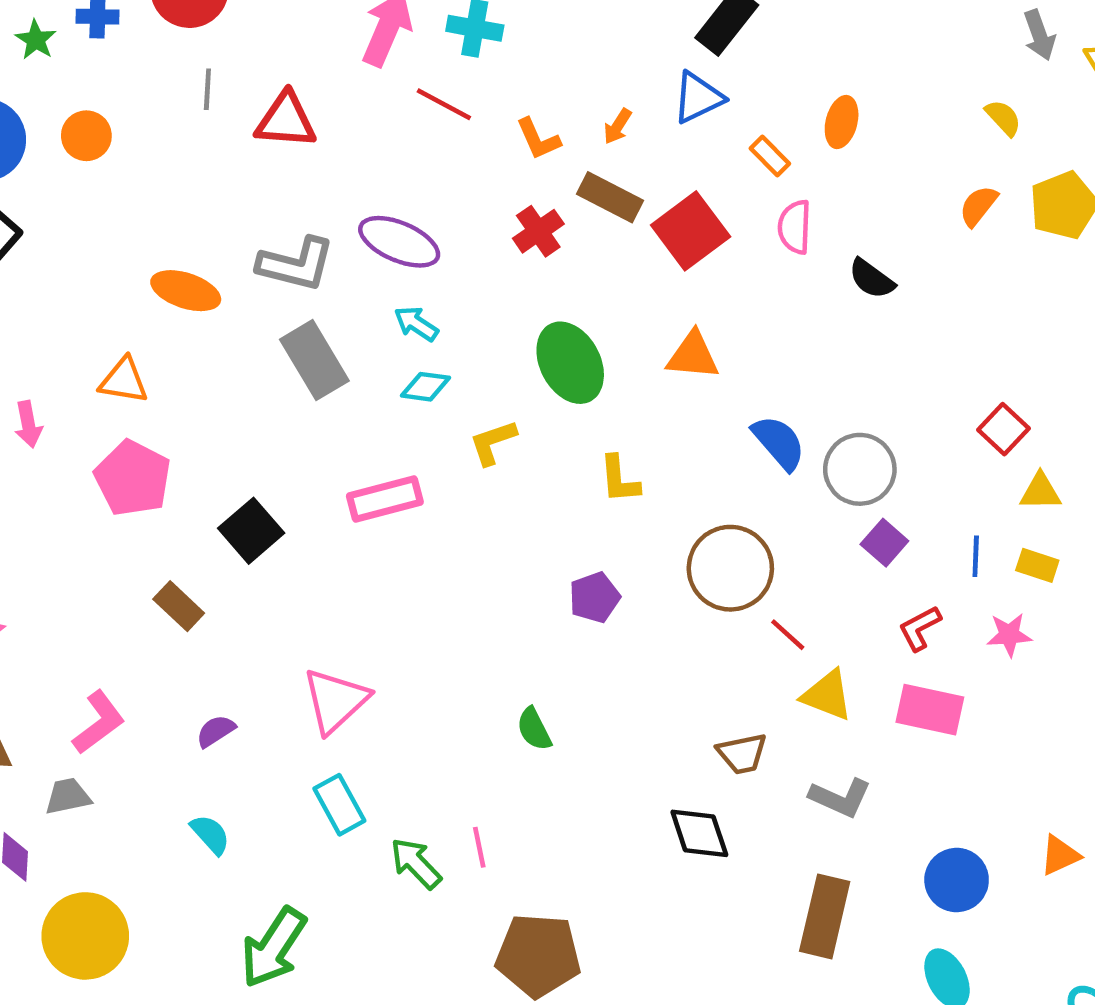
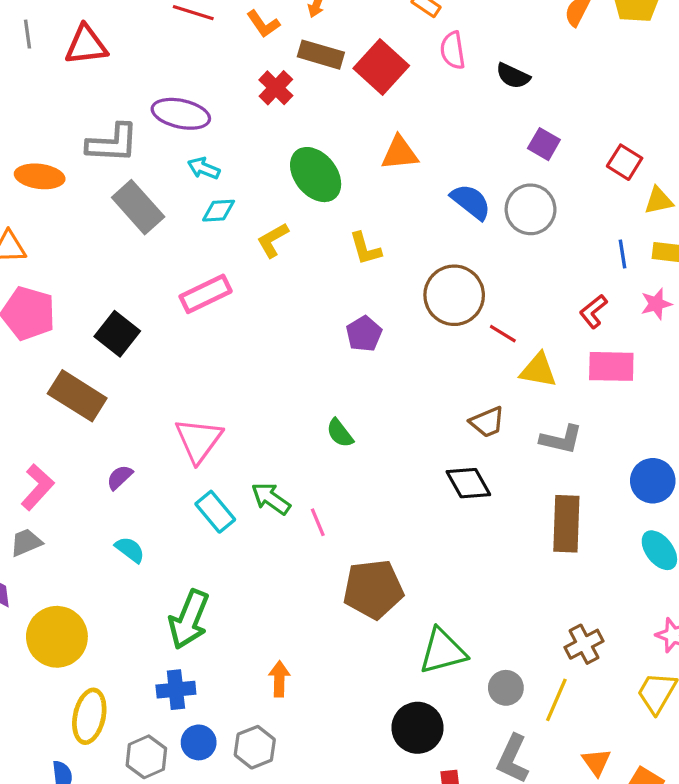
purple square: (884, 543) -> (544, 144), moved
brown rectangle: (179, 606) -> (77, 396), size x1.6
green arrow: (416, 863) -> (271, 499), moved

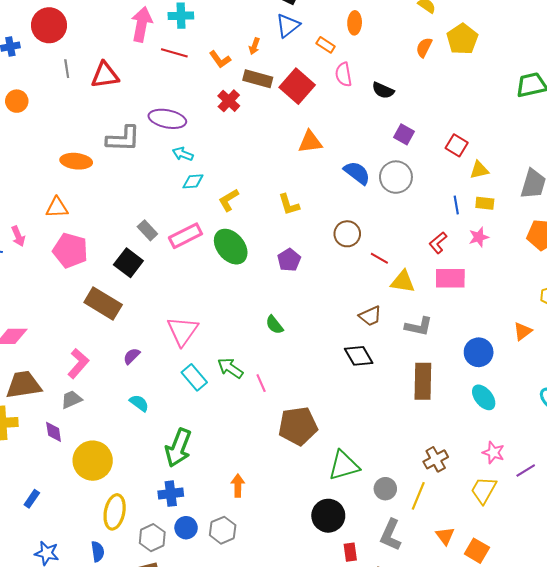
green ellipse: (316, 175) -> (231, 247), moved
gray rectangle: (138, 207) -> (147, 230), moved, size x0.6
brown circle: (454, 295) -> (347, 234), size x0.7

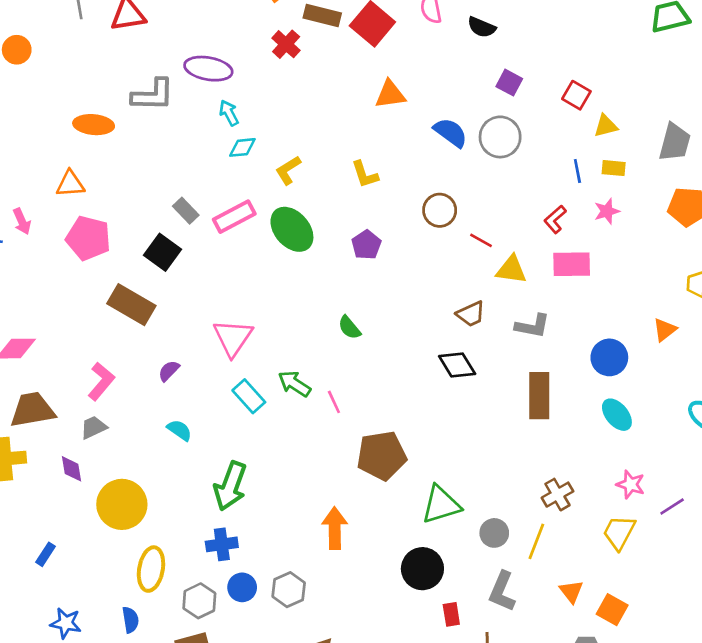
cyan arrow: (183, 154) -> (229, 113), turned 42
orange arrow: (238, 485) -> (335, 528), moved, size x1.4

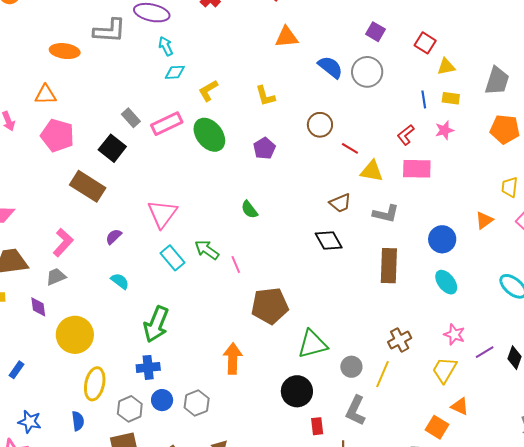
orange triangle: (571, 591) -> (460, 406), moved, turned -30

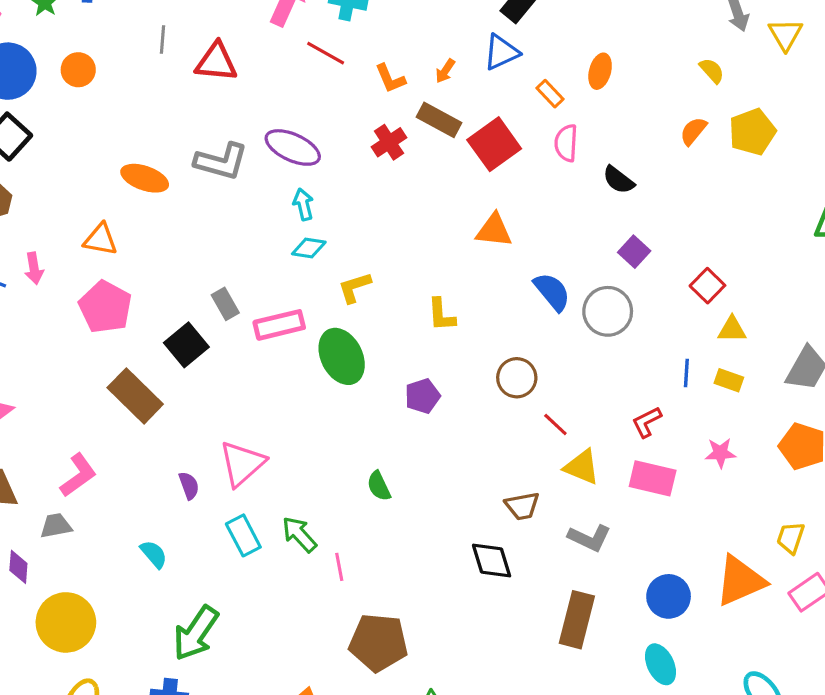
pink star: (444, 130) -> (720, 453), moved
orange triangle: (484, 220) -> (740, 581), size x1.8
purple semicircle: (114, 237) -> (189, 486), moved, turned 102

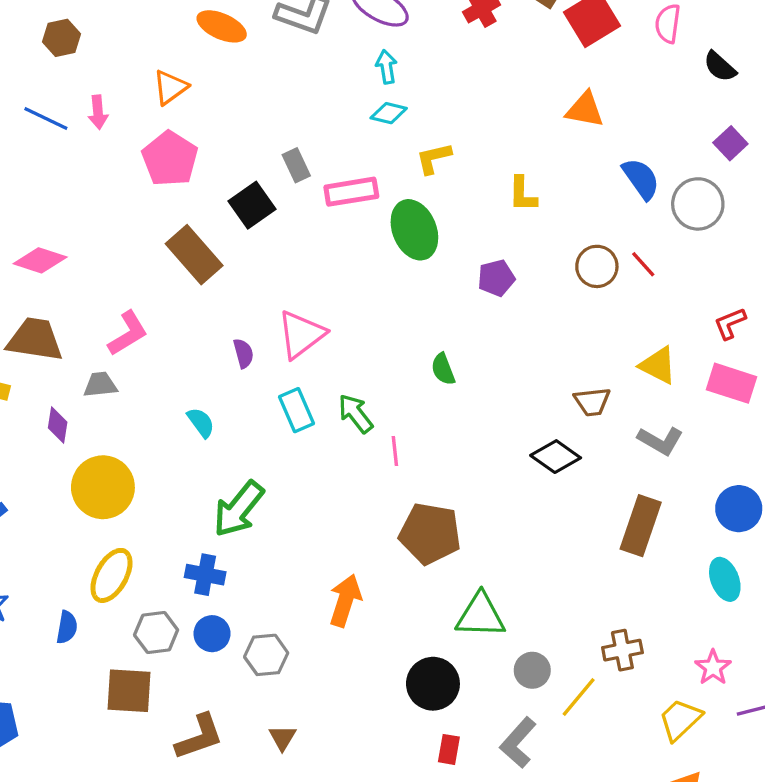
orange triangle: (100, 239) -> (170, 87), turned -51
red line: (555, 425) -> (643, 264), moved
black diamond: (492, 561) -> (556, 457), turned -42

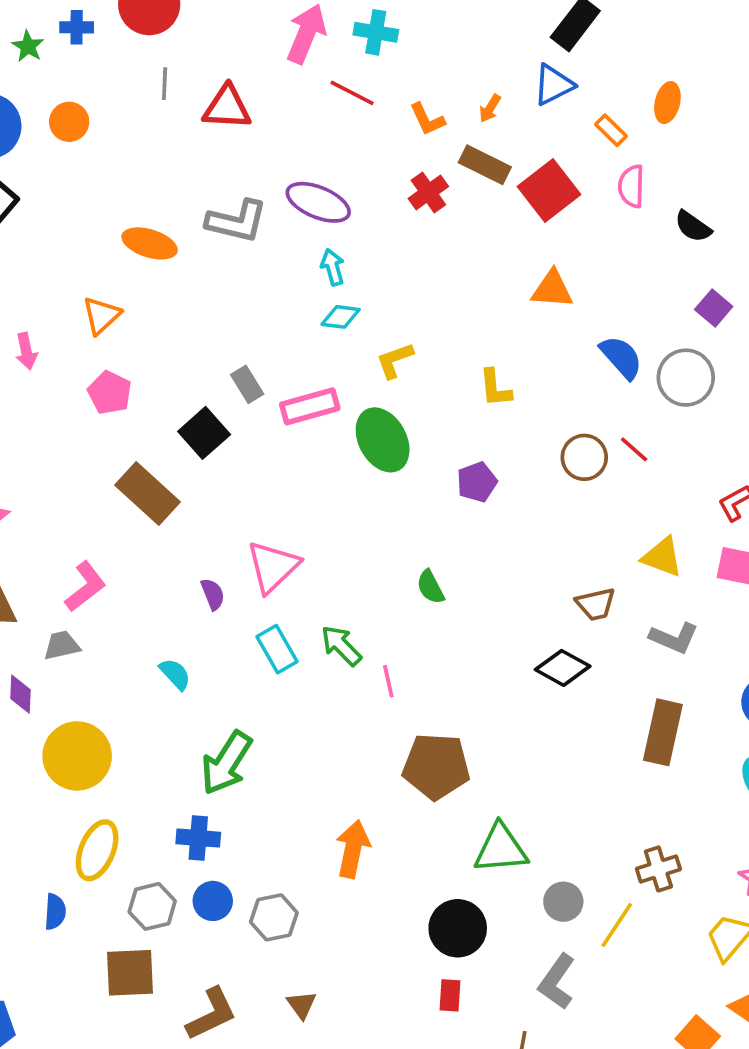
pink pentagon: (170, 159) -> (110, 393), size x0.7
red rectangle: (449, 749) -> (450, 995), moved

